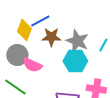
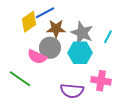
yellow diamond: (24, 30) -> (29, 22), turned 35
gray circle: (17, 55) -> (50, 48), moved

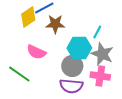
gray star: (82, 33) -> (102, 54), moved
cyan line: (108, 37) -> (97, 32), moved
gray circle: (50, 48) -> (72, 66), moved

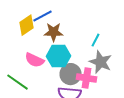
cyan hexagon: (79, 48) -> (58, 56), moved
pink cross: (100, 76) -> (86, 78), moved

